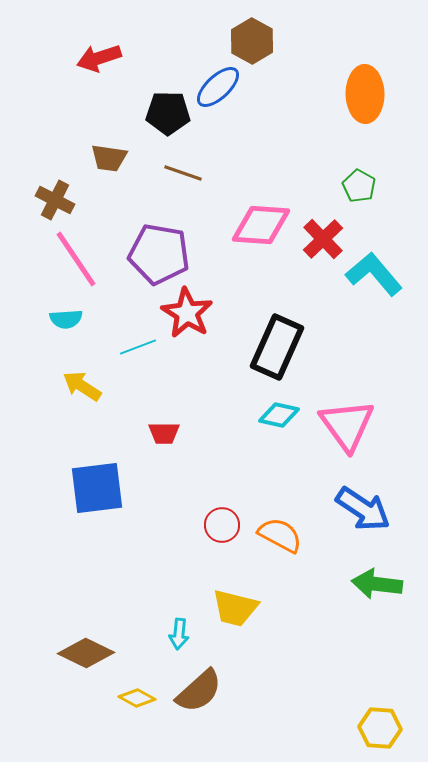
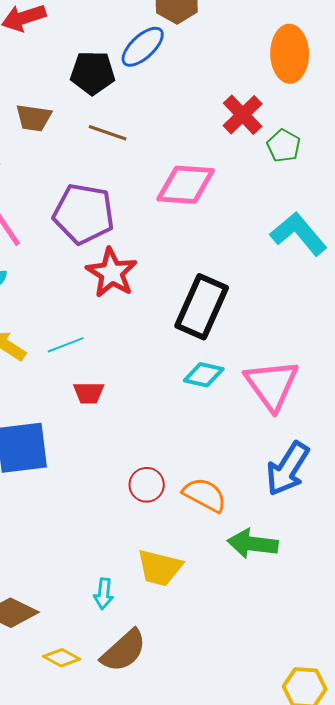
red cross: (323, 239) -> (243, 115), moved
cyan line: (138, 347) -> (66, 345), moved
blue arrow: (363, 509) -> (288, 469), turned 88
green arrow: (377, 584) -> (253, 544), moved

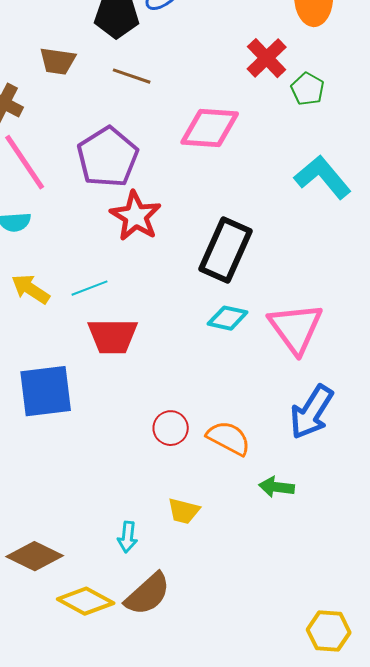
purple pentagon: (84, 214) -> (108, 157), turned 30
red trapezoid: (89, 393) -> (113, 336), size x1.6
green arrow: (253, 544) -> (277, 487), size x0.7
yellow trapezoid: (160, 568) -> (184, 511), size x0.7
yellow diamond: (62, 658) -> (86, 601), size x1.5

